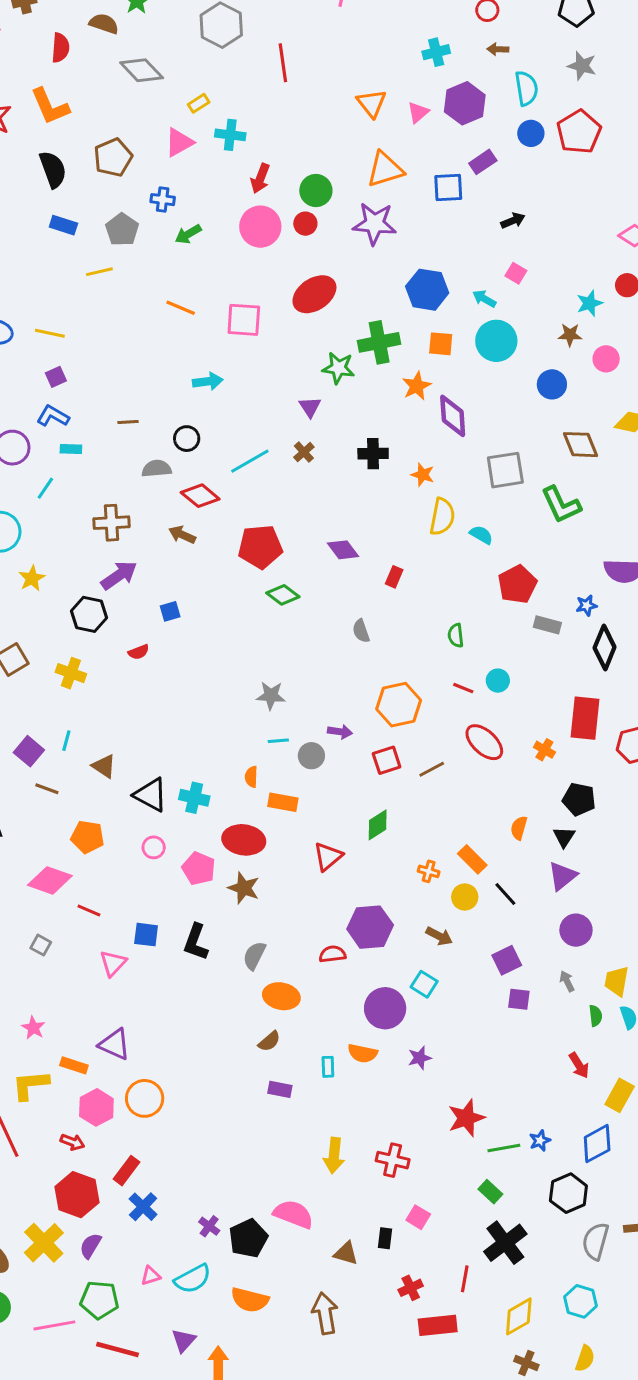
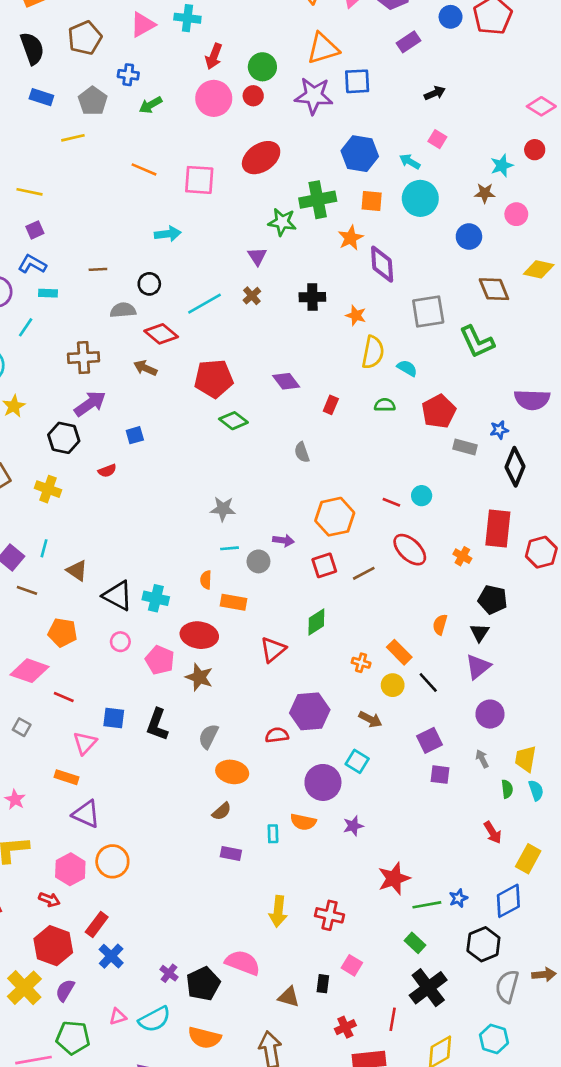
blue square: (448, 187) -> (357, 81), moved
green semicircle: (456, 635) -> (385, 405), moved, turned 96
orange rectangle: (74, 1065) -> (66, 777), moved

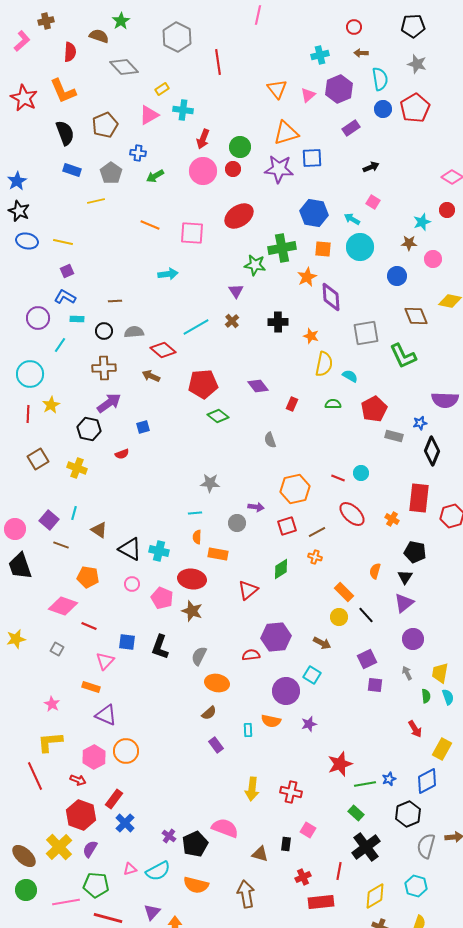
black circle: (149, 284) -> (104, 331), moved
cyan line: (230, 548) -> (195, 513), moved
orange cross: (361, 663) -> (315, 557), moved
purple rectangle: (231, 853) -> (216, 745), turned 42

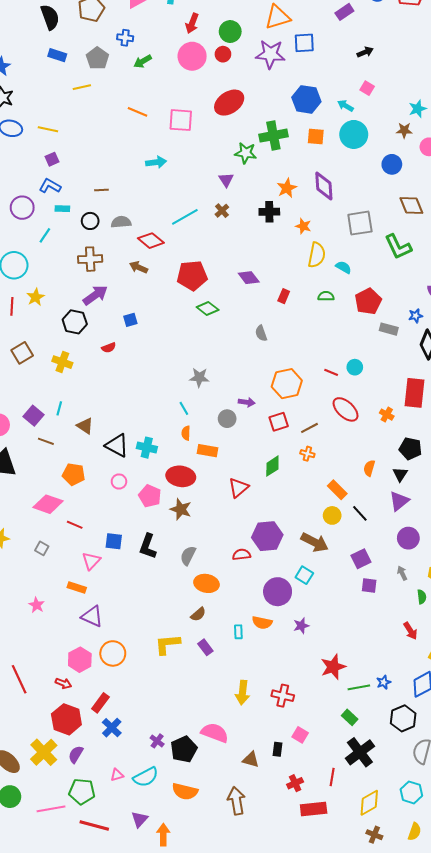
orange star: (307, 277) -> (287, 188), moved
cyan line: (195, 513) -> (184, 408), turned 64
brown arrow: (322, 643) -> (315, 542), size x1.5
yellow L-shape: (50, 742) -> (167, 644), moved

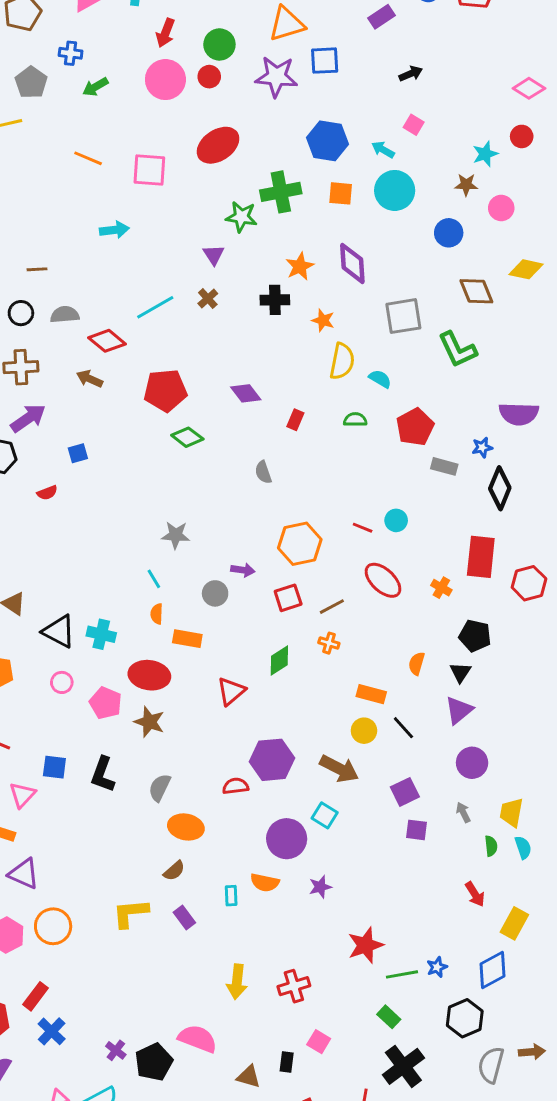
orange rectangle: (337, 490) -> (371, 694), turned -30
red cross: (283, 696) -> (294, 986), turned -30

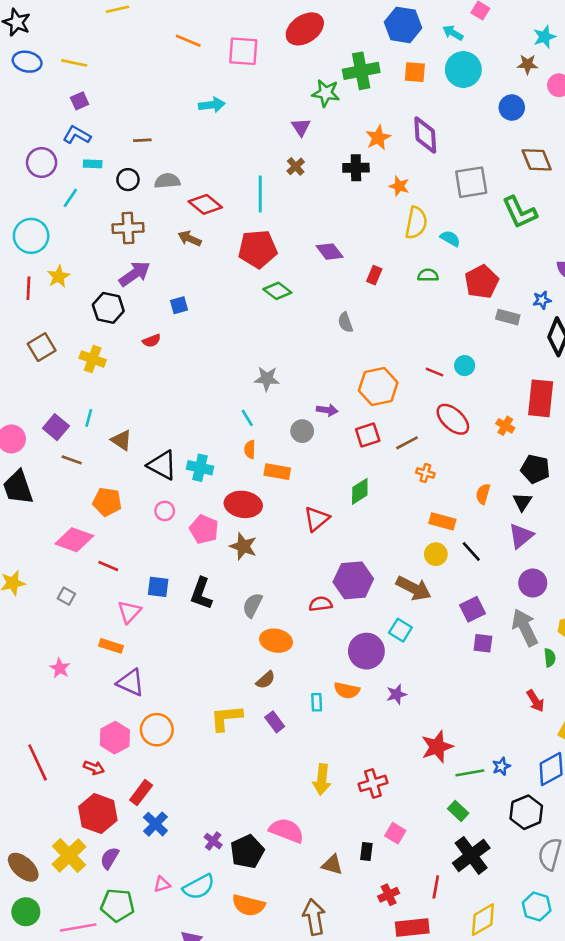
cyan line: (155, 307) -> (260, 194), moved, turned -60
orange cross: (329, 643) -> (425, 473), moved
gray arrow: (463, 812) -> (525, 628), size x2.0

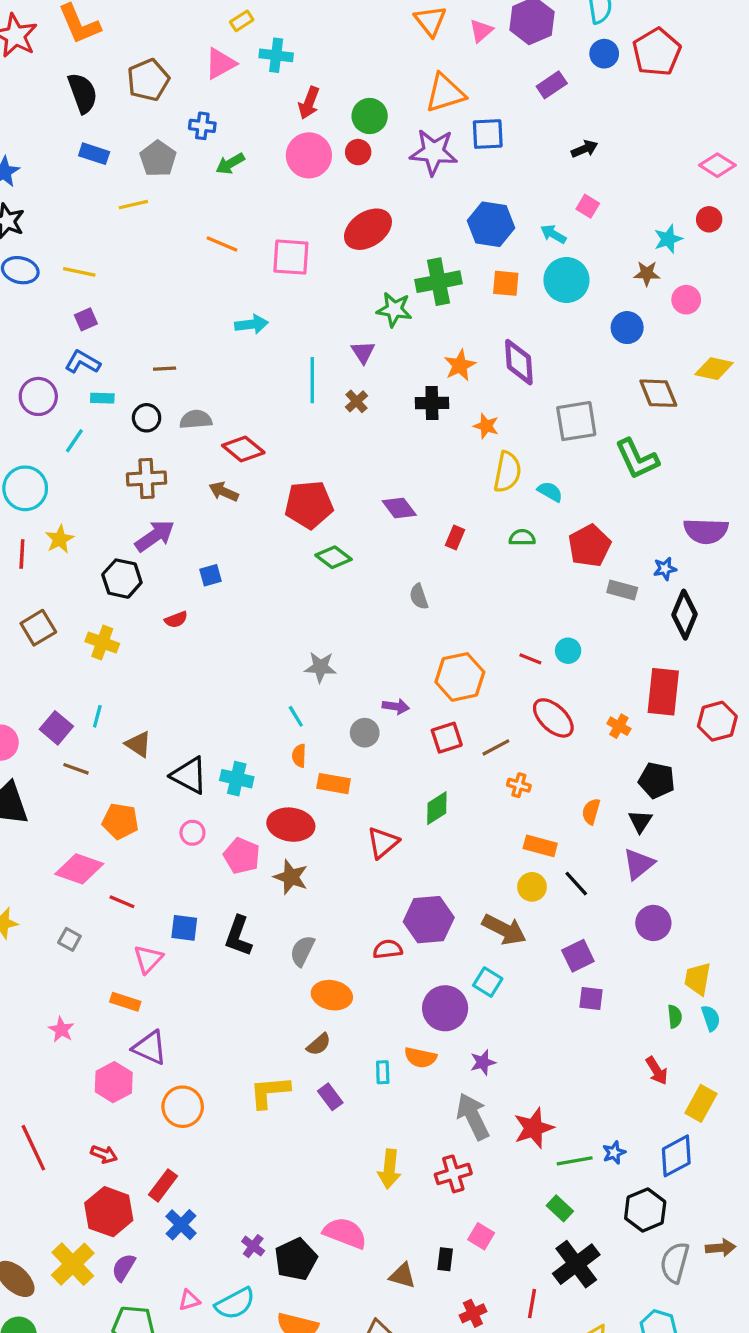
cyan line: (260, 194) -> (312, 380), moved
gray arrow: (525, 628) -> (473, 1117), moved
pink hexagon: (115, 738) -> (114, 1082), moved

